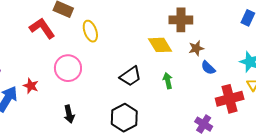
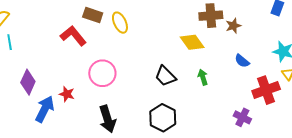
yellow ellipse: (90, 31) -> (120, 23), moved
brown star: (196, 48) -> (233, 26), moved
black trapezoid: (130, 76) -> (165, 76), turned 85
black arrow: (69, 114) -> (107, 119), size x1.5

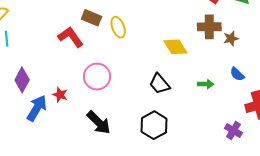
yellow diamond: (192, 42) -> (175, 47), moved
green arrow: (203, 77) -> (206, 84), moved, turned 105
black arrow: (107, 119) -> (99, 123), turned -32

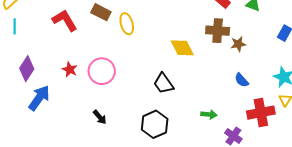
red L-shape: (71, 37) -> (65, 20), moved
green arrow: (206, 84) -> (209, 114), moved
red star: (60, 95) -> (70, 70), moved
black arrow: (99, 123) -> (100, 117), size x0.6

